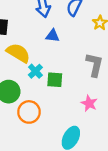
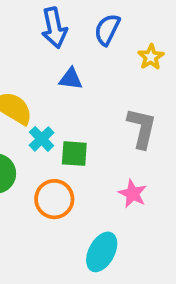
orange circle: (29, 112) -> (54, 199), moved

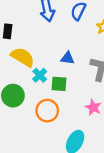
blue triangle: (71, 79) -> (68, 58), moved

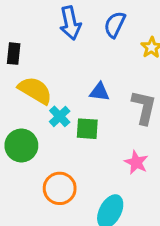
orange circle: (47, 111) -> (60, 188), moved

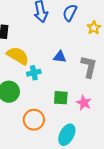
cyan cross: (60, 116) -> (34, 73), turned 32
green square: (87, 129) -> (61, 98), moved

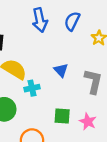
blue triangle: (60, 57) -> (61, 70), turned 40

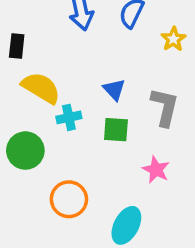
green square: (62, 116) -> (116, 130), moved

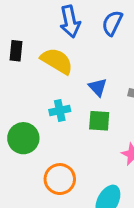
yellow semicircle: (41, 88) -> (57, 61), moved

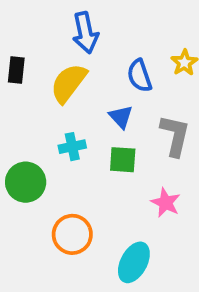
blue semicircle: (112, 23) -> (139, 76), moved, turned -45
yellow semicircle: (57, 61) -> (69, 83), turned -84

